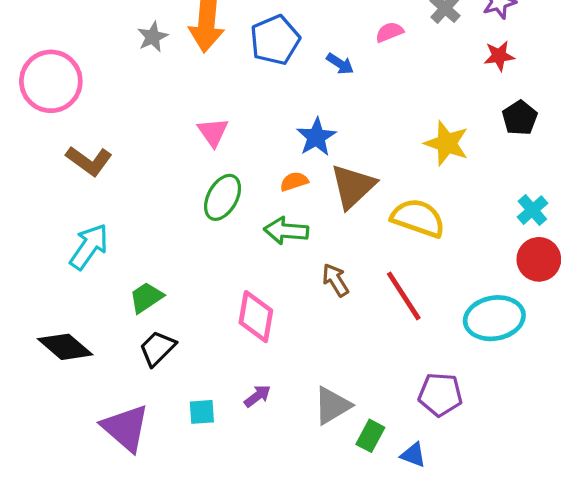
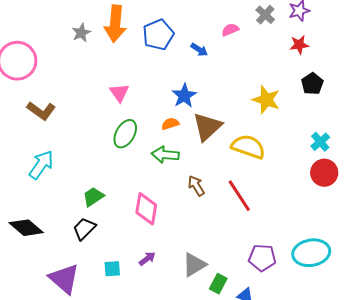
green trapezoid: (146, 297) -> (93, 197), moved
cyan ellipse: (494, 318) -> (311, 253), moved

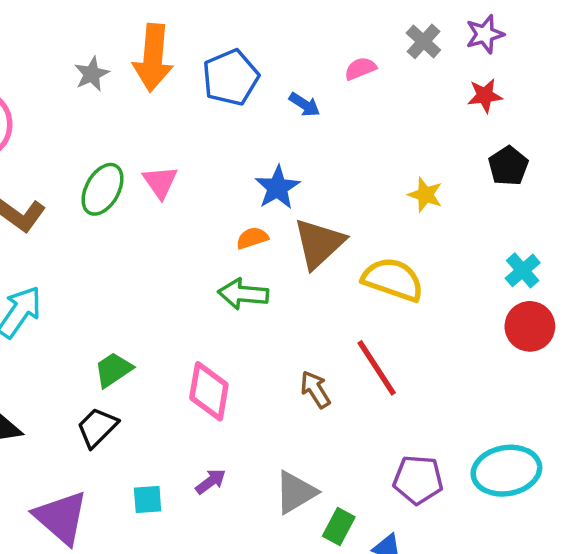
yellow star: (266, 100) -> (425, 195), size x0.7
green ellipse: (125, 134) -> (103, 189), moved
brown arrow: (196, 186) -> (315, 389), moved

